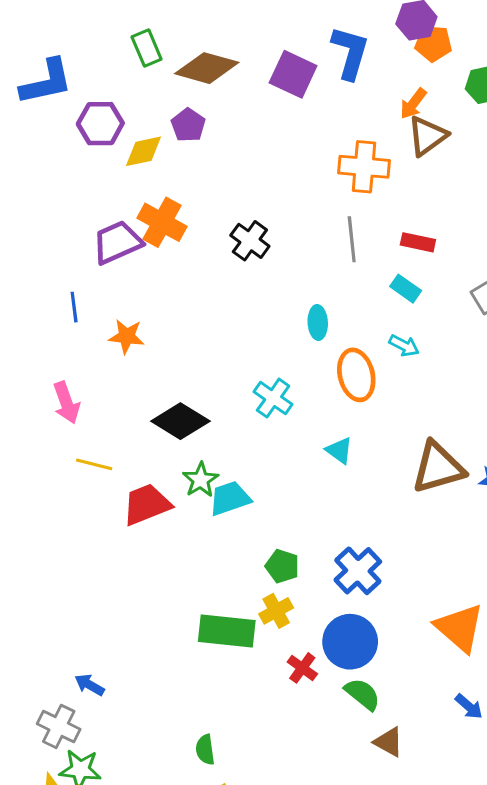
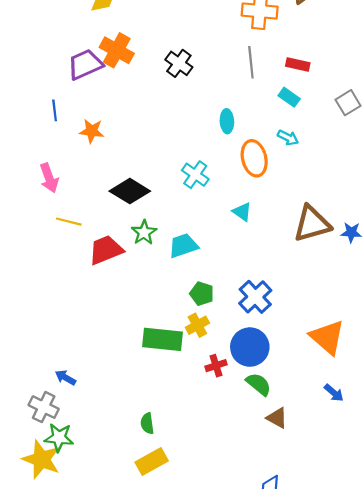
cyan trapezoid: (230, 498) -> (183, 246), moved
red cross: (302, 668) -> (216, 366), turned 36

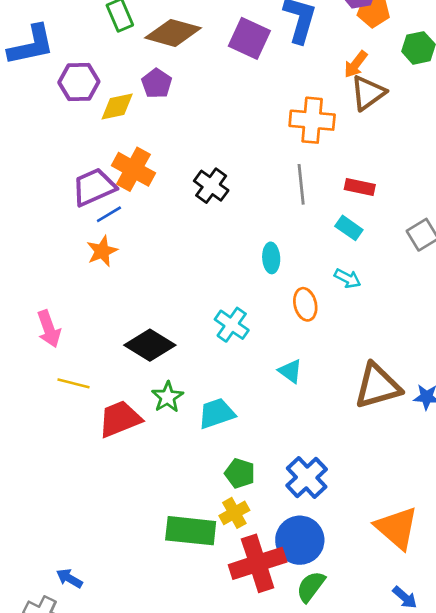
blue line: (55, 110) -> (109, 214), moved, turned 66
orange star: (92, 131) -> (102, 251), moved, turned -30
orange ellipse: (254, 158) -> (305, 304), size x0.7
red cross: (216, 366) -> (258, 563), size x2.0
green semicircle: (259, 384) -> (311, 587), turned -92

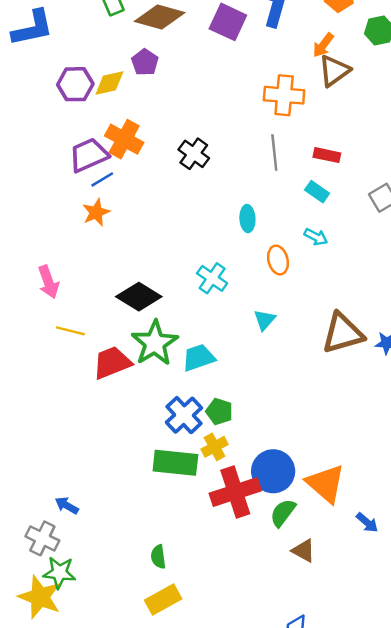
purple hexagon: (79, 82) -> (75, 84), moved
cyan triangle: (290, 371) -> (265, 320), turned 35
green star: (168, 397) -> (155, 343), size x1.6
blue cross: (307, 477) -> (184, 415), moved
orange triangle: (397, 528) -> (326, 483), moved

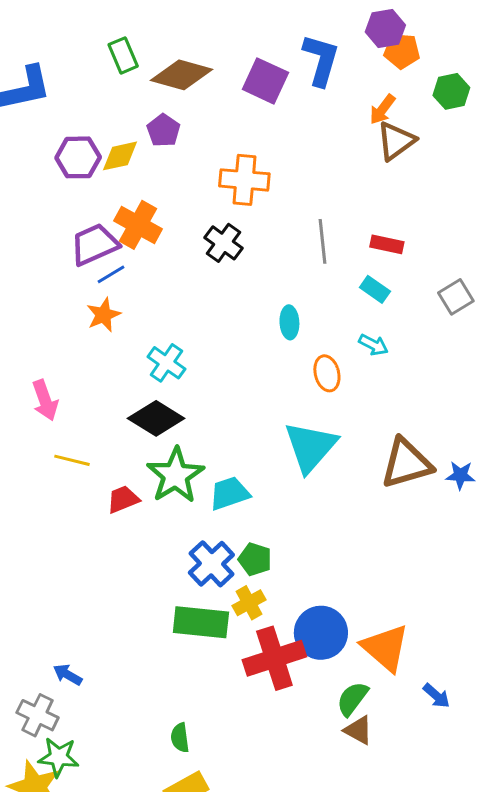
orange cross: (284, 95) -> (244, 180), moved
cyan cross: (212, 278) -> (167, 363), moved
cyan triangle: (265, 320) -> (310, 447), size x2.0
red trapezoid: (112, 363) -> (123, 499), size x0.7
green semicircle: (283, 513) -> (352, 699), moved

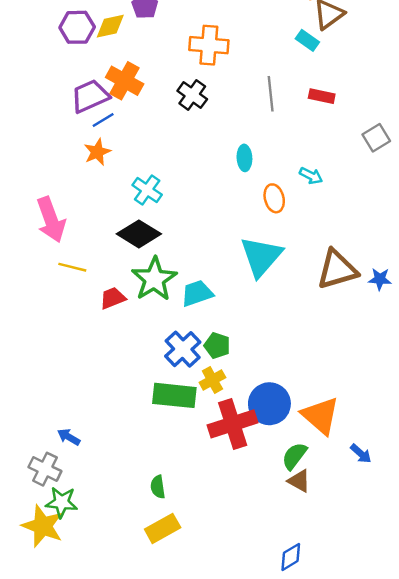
cyan rectangle: (375, 289) -> (307, 40), moved
pink arrow: (45, 400) -> (51, 220), size x1.4

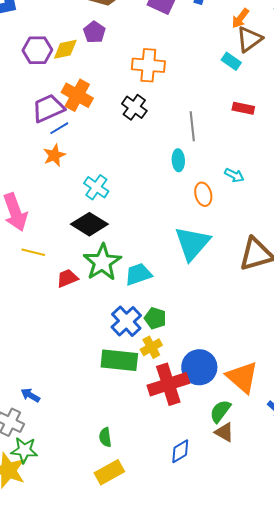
gray line: (271, 94) -> (192, 126), moved
blue diamond: (291, 557) -> (180, 451), moved

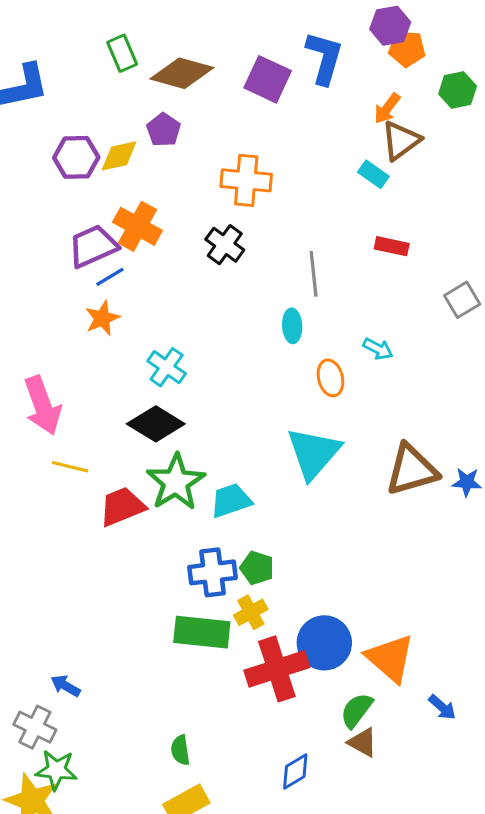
red trapezoid: (67, 278) -> (122, 507), size x1.4
blue cross: (126, 321) -> (213, 572), turned 36

